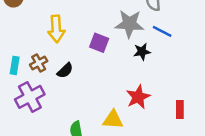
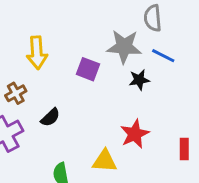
black semicircle: (65, 70) -> (50, 117), moved

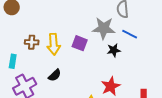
yellow arrow: (37, 53) -> (54, 44), moved
brown cross: (16, 93) -> (32, 42), moved, turned 32

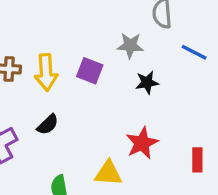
gray star: (104, 28) -> (130, 45), size x0.7
blue line: (130, 34) -> (194, 52), moved

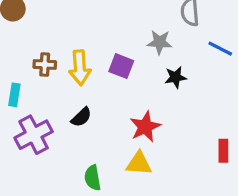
red star: (142, 143) -> (145, 127), moved

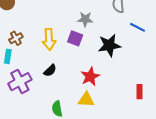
gray star: (160, 42) -> (85, 19), moved
brown cross: (45, 65) -> (16, 38), moved, turned -32
black star: (176, 77) -> (109, 45), size x1.6

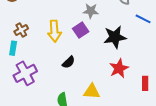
purple square: (75, 38) -> (81, 30), turned 35
black semicircle: (50, 70) -> (69, 62), moved
red star: (90, 77) -> (119, 68), moved

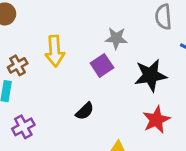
yellow arrow: (54, 31) -> (55, 51), moved
purple cross: (25, 73) -> (23, 127), size x0.7

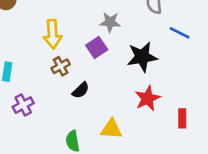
brown cross: (18, 65) -> (61, 66), moved

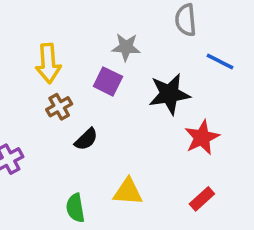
purple square: (97, 48) -> (108, 81), turned -30
red star: (148, 98) -> (202, 137), moved
red rectangle: (182, 118) -> (202, 199), moved, turned 48

